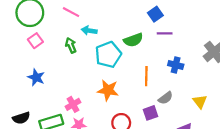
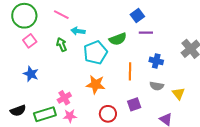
gray semicircle: (166, 98) -> (157, 86), moved, turned 48

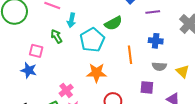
cyan arrow: (78, 31) -> (71, 20), turned -80
purple line: (146, 33) -> (153, 12), moved
pink square: (30, 41) -> (36, 51), moved, turned -32
purple square: (134, 104) -> (147, 87), moved, turned 32

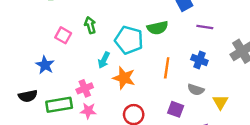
cyan arrow: (71, 20) -> (104, 60), moved
cyan pentagon: (92, 40) -> (129, 40), turned 30
blue star: (29, 70) -> (45, 65), moved

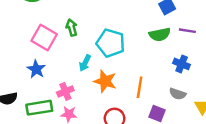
green semicircle: (158, 28) -> (160, 34), moved
pink square: (63, 35) -> (44, 38), size x1.5
blue star: (45, 65) -> (36, 69), moved
orange line: (167, 68) -> (140, 87), moved

